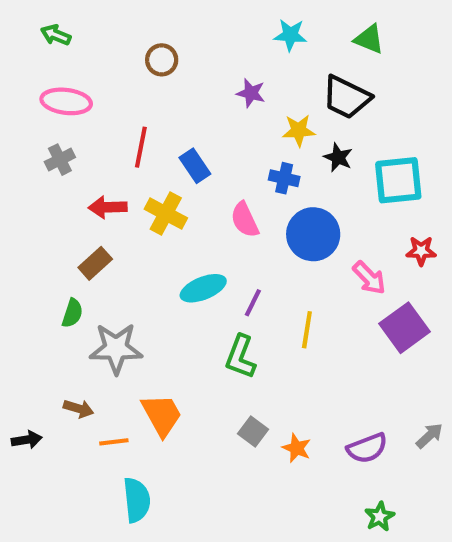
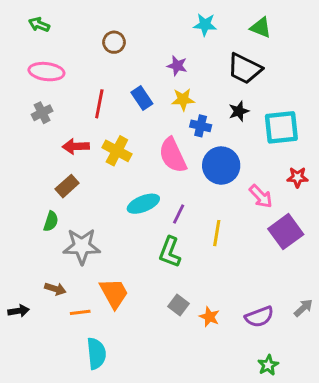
yellow star: (299, 130) -> (183, 99), moved
black star: (338, 157) -> (239, 111), turned 30
blue rectangle: (195, 166) -> (142, 98), moved
pink semicircle: (245, 220) -> (173, 155), size x1.4

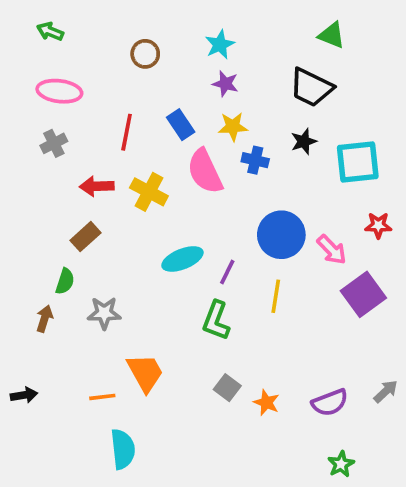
cyan star: (205, 25) -> (220, 45), moved, turned -30
pink semicircle: (173, 155) -> (205, 171), moved
blue circle: (221, 166) -> (281, 235), moved
gray star: (82, 246) -> (104, 313), size x0.7
brown arrow: (55, 289) -> (45, 319), moved, turned -90

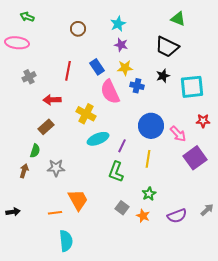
pink ellipse: (59, 91) -> (17, 43), moved
yellow cross: (149, 192) -> (86, 114), moved
green star: (341, 464) -> (149, 194), moved

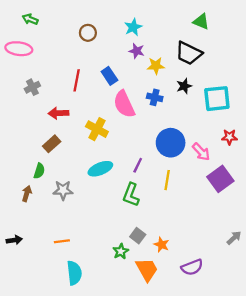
yellow star: (125, 68) -> (156, 66), moved
cyan ellipse: (98, 139) -> (100, 169), moved
green star: (149, 194) -> (121, 251), moved
orange trapezoid: (78, 200) -> (147, 270), moved
purple semicircle: (177, 216) -> (192, 267), moved

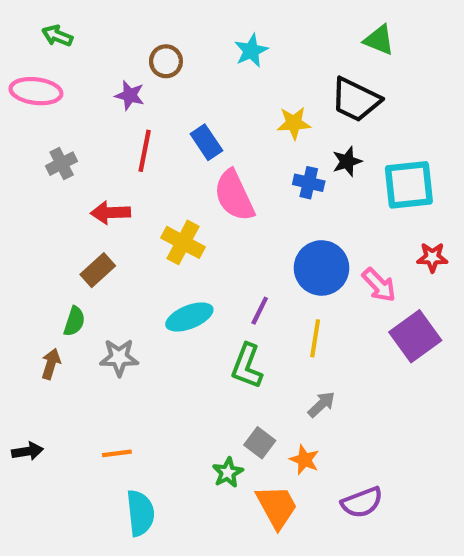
purple star: (137, 51) -> (130, 95), moved
blue cross: (155, 97) -> (309, 183), moved
gray arrow: (234, 238) -> (321, 404), moved

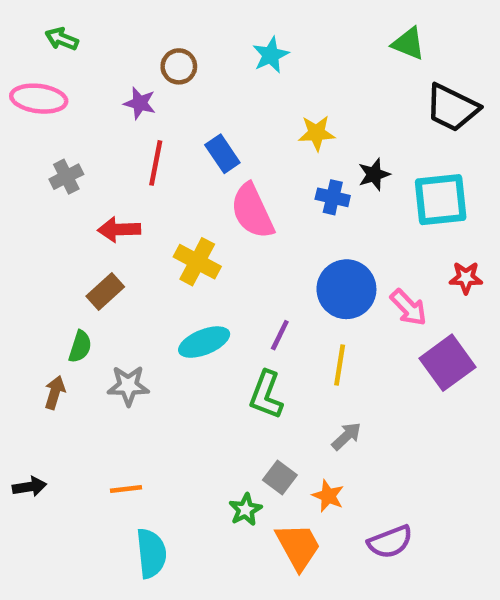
black trapezoid: (356, 100) -> (452, 108), moved

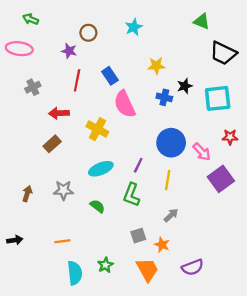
green semicircle: (80, 347) -> (97, 206), moved, turned -70
gray square: (280, 478) -> (138, 236), turned 35
green star: (245, 510) -> (105, 265), moved

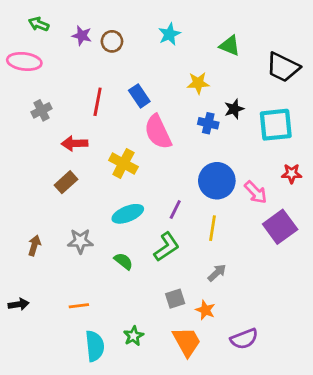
green triangle: (202, 21) -> (230, 46), moved
purple star: (69, 51) -> (82, 36), moved
green L-shape: (131, 195) -> (167, 247), turned -145

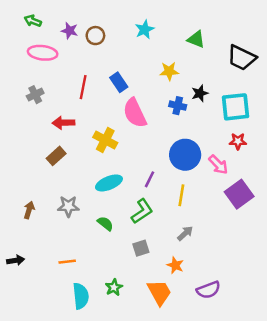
pink ellipse: (24, 61) -> (43, 53), moved
red star: (292, 174) -> (238, 141), moved
gray square: (175, 299) -> (141, 248), moved

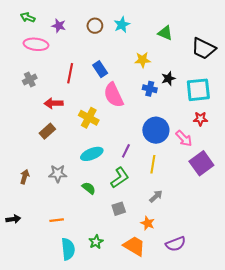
brown circle: (95, 36) -> (95, 26), moved
orange trapezoid: (159, 292) -> (134, 246), turned -30

